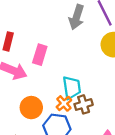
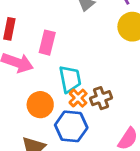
cyan trapezoid: (72, 88) -> (70, 79), moved

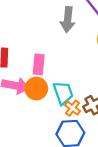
orange circle: (40, 105) -> (36, 89), moved

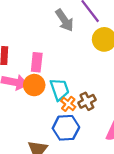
gray arrow: (68, 20) -> (64, 20), turned -40

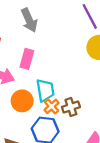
gray arrow: (64, 20) -> (29, 20), moved
orange circle: (34, 85) -> (22, 101), moved

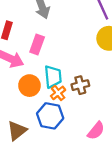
brown cross: (71, 107) -> (80, 85), moved

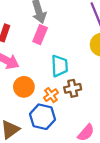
pink rectangle: (37, 45) -> (40, 35), moved
cyan trapezoid: (53, 77) -> (60, 66), moved

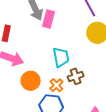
pink rectangle: (40, 35) -> (49, 19), moved

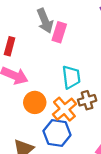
orange cross: (56, 85) -> (64, 109), size x1.5

